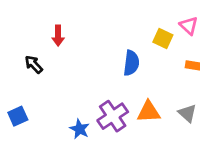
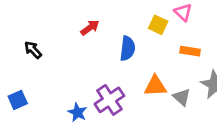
red arrow: (58, 36) -> (90, 28), moved, turned -126
orange triangle: (149, 112) -> (155, 86), moved

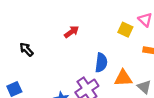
blue semicircle: (128, 48) -> (101, 63), moved

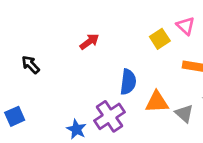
yellow square: (125, 30) -> (160, 39), turned 32

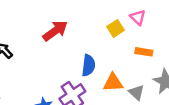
red arrow: (89, 42) -> (55, 31), size x1.5

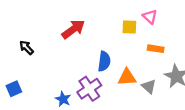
yellow square: (116, 28) -> (129, 27), turned 35

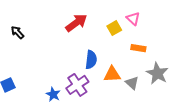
yellow square: (129, 27) -> (114, 28), turned -32
red arrow: (73, 29) -> (76, 23), moved
black arrow: (26, 48) -> (17, 32), moved

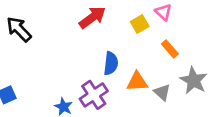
black arrow: (17, 32) -> (19, 29), size x1.5
orange rectangle: (138, 48) -> (170, 49), turned 40

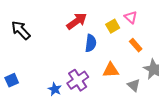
blue semicircle: (111, 63) -> (91, 43), moved
gray triangle: (162, 92) -> (134, 85), moved

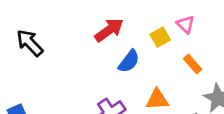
blue semicircle: (91, 43) -> (129, 61), turned 30

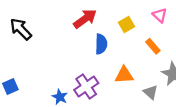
pink triangle: (186, 24) -> (160, 15), moved
blue semicircle: (129, 61) -> (101, 44), turned -36

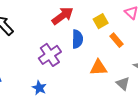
orange rectangle: (153, 46) -> (117, 40), moved
purple cross: (86, 87) -> (50, 55), moved

